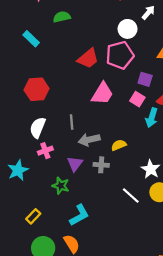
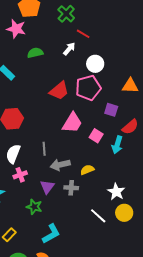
white arrow: (148, 12) -> (69, 49), moved
pink square: (137, 99) -> (96, 136), moved

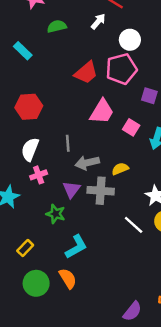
gray cross: (71, 188) -> (101, 191), size x1.5

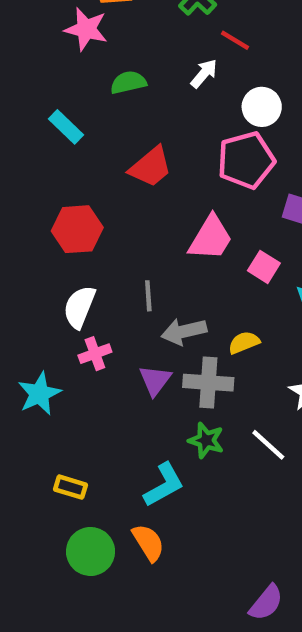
red trapezoid: (86, 73) -> (151, 167), moved
green star: (56, 214) -> (206, 440), moved
yellow rectangle: (25, 248) -> (71, 487), turned 63

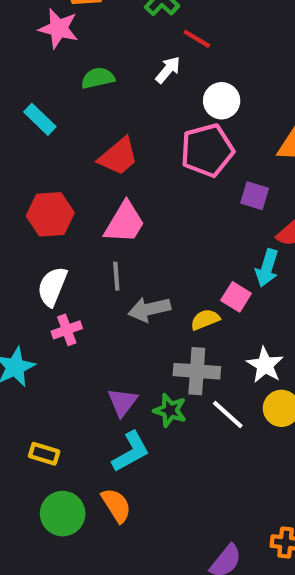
pink trapezoid: (211, 238) -> (125, 223), moved
pink square: (264, 267) -> (236, 297), moved
purple triangle: (155, 380) -> (123, 402), moved
gray cross: (208, 383) -> (197, 371), moved

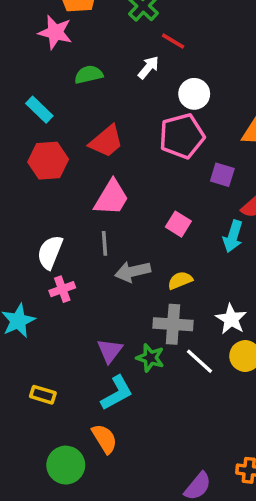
red hexagon: (50, 214) -> (48, 161), moved
pink square: (236, 297) -> (178, 224), moved
green circle: (63, 514) -> (66, 465), moved

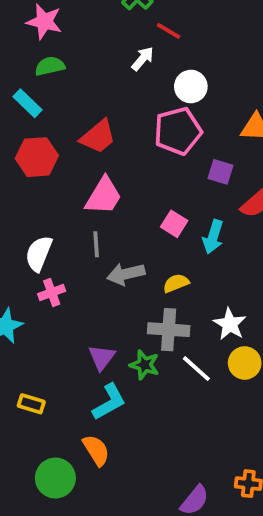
green semicircle: (89, 75) -> (50, 66), moved
cyan arrow: (233, 236) -> (213, 237), moved

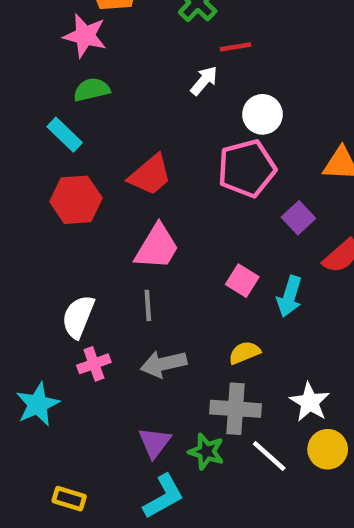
red line: (169, 31) -> (236, 47), turned -40
purple square: (221, 172) -> (298, 218), turned 30
gray arrow: (126, 274) -> (164, 364), moved

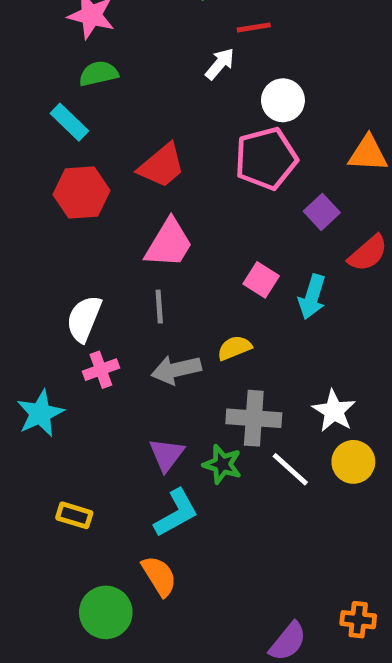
yellow semicircle: (244, 353) -> (234, 348), moved

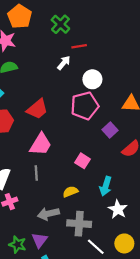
cyan arrow: (312, 297) -> (106, 186), moved
gray arrow: (176, 370) -> (48, 214), moved
white star: (334, 411) -> (118, 209), moved
green star: (222, 464) -> (17, 245), moved

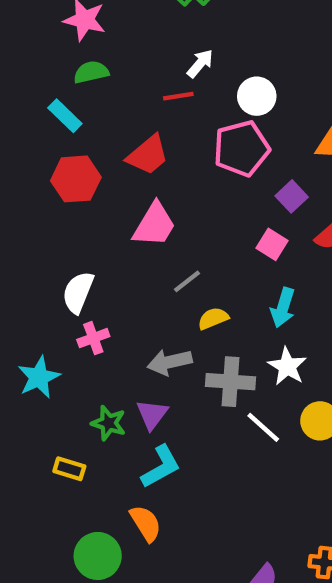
red line: (79, 46) -> (178, 96), moved
pink square: (82, 161) -> (272, 244), moved
gray line: (36, 173) -> (187, 281), moved, turned 56
white star: (118, 209) -> (287, 366), moved

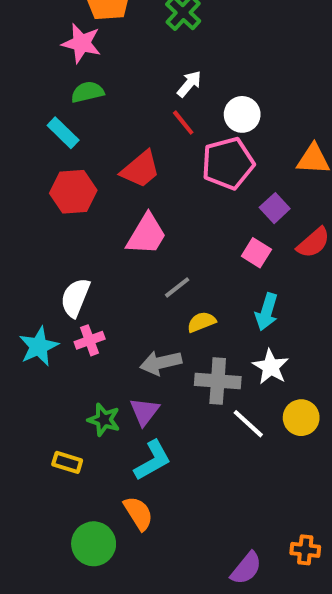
red line: (178, 96) -> (183, 123), moved, turned 60
cyan star: (39, 377) -> (39, 346), moved

